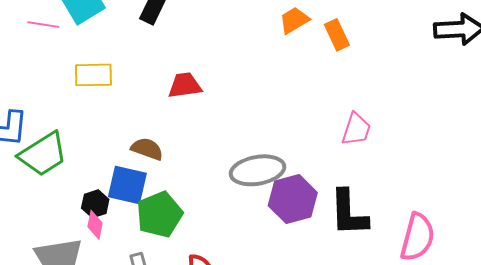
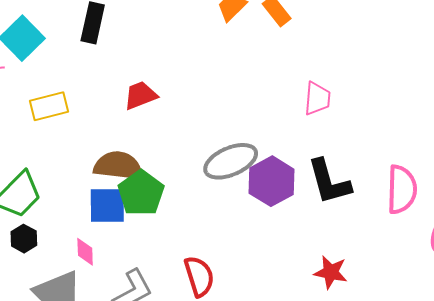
brown semicircle: (147, 149) -> (118, 166), size x1.5
black hexagon: (95, 204) -> (24, 239), moved
green pentagon: (159, 214) -> (141, 193), moved

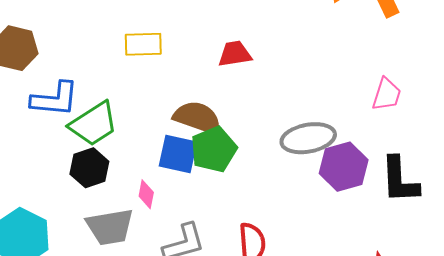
pink trapezoid: (317, 99) -> (387, 94), moved
black hexagon: (24, 239) -> (89, 168), size x1.4

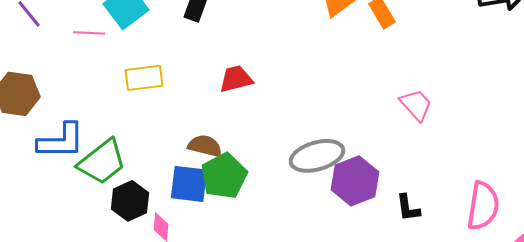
pink trapezoid: (387, 94) -> (416, 105), moved, turned -54
brown semicircle: (198, 118) -> (205, 146), size x0.7
black hexagon: (89, 168) -> (130, 201), moved
black L-shape: (400, 180) -> (408, 208), moved, size x0.6

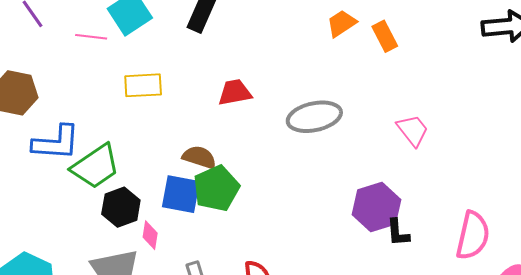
gray ellipse: (317, 156) -> (314, 117), moved
purple hexagon: (355, 181) -> (376, 207), moved

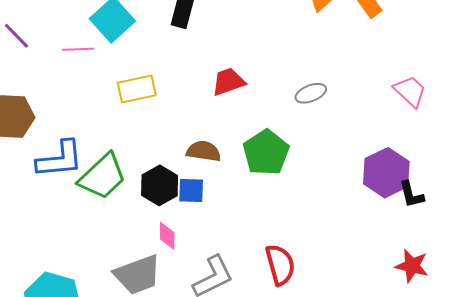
gray ellipse: (314, 117) -> (311, 93), size x0.6
green pentagon: (216, 188) -> (266, 153), moved
blue square: (181, 194) -> (191, 190), size x0.7
black hexagon: (121, 207) -> (160, 185), moved

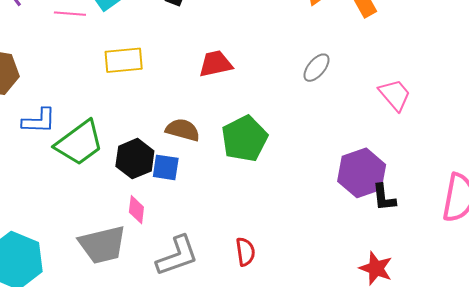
gray ellipse: (311, 93) -> (317, 68), moved, turned -36
blue L-shape: (60, 159) -> (39, 121), size x0.7
red semicircle: (280, 265) -> (245, 252), size x0.7

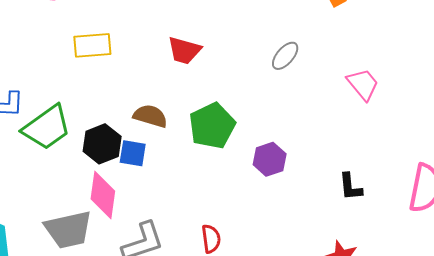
red trapezoid: (216, 64) -> (184, 50), turned -153
purple hexagon: (362, 173) -> (270, 159), moved, size x0.7
pink diamond: (136, 210) -> (103, 195), size x1.6

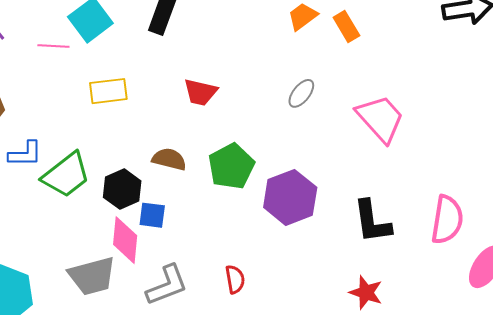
pink trapezoid: (363, 84) -> (380, 119), size x1.5
blue square: (133, 153) -> (152, 215), moved
purple hexagon: (270, 159) -> (290, 197), size x1.6
black L-shape: (350, 187) -> (372, 222), size x1.6

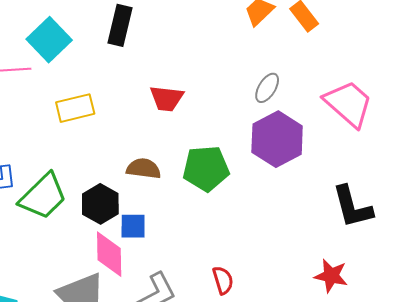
green pentagon: (231, 166) -> (206, 168), turned 30
purple hexagon: (290, 197) -> (277, 139), moved
red star: (366, 293) -> (331, 276), moved

